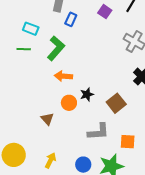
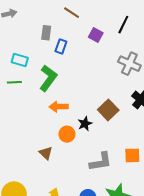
brown square: (116, 103) -> (108, 110), moved
orange square: (128, 142) -> (132, 155), moved

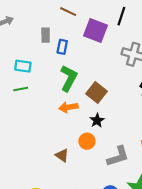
purple square: (96, 35) -> (95, 30), size x1.6
green L-shape: (48, 78) -> (69, 78), moved
brown square: (108, 110) -> (96, 93), moved
orange circle: (67, 134) -> (87, 141), moved

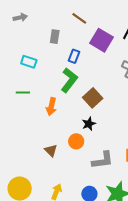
blue rectangle: (62, 47) -> (74, 56), moved
green line: (21, 89) -> (23, 93), moved
orange arrow: (68, 107) -> (51, 107), moved, turned -78

